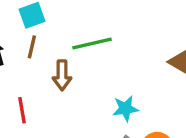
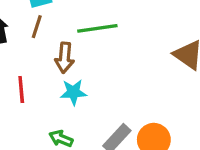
cyan star: (125, 109) -> (73, 92), moved

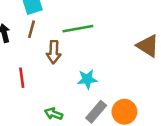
cyan star: (73, 92) -> (87, 79), moved

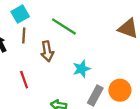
green line: (78, 29) -> (64, 26), turned 55

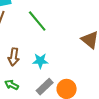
brown arrow: (47, 51) -> (14, 57), moved

